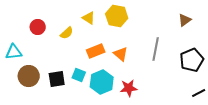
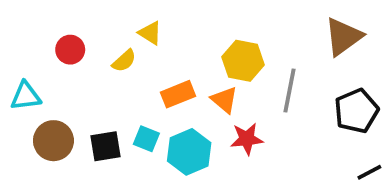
yellow hexagon: (117, 16) -> (243, 61), moved
yellow triangle: (89, 18) -> (150, 33), moved
brown triangle: (185, 20) -> (343, 37), size x1.6
red star: (129, 88) -> (247, 139), moved

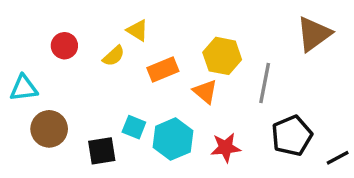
orange rectangle: (178, 94) -> (163, 69), moved
black pentagon: (356, 111) -> (292, 136), moved
red star: (247, 139) -> (226, 148), moved
black square: (106, 146) -> (102, 151), moved

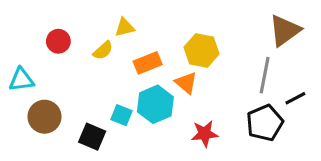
yellow triangle: (137, 30) -> (125, 27), turned -45
gray line: (265, 83) -> (265, 75), moved
cyan hexagon: (173, 139) -> (155, 104), moved
black square: (102, 151) -> (92, 137), turned 32
black line: (338, 158) -> (295, 98), moved

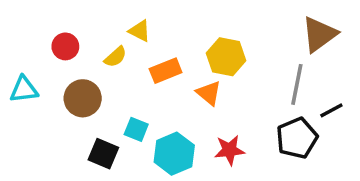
yellow triangle: (125, 27) -> (140, 31), turned 40
cyan hexagon: (155, 104) -> (174, 154), moved
brown circle: (44, 117) -> (83, 98), moved

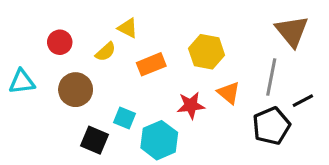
brown triangle: (319, 34) -> (292, 31), turned -33
orange triangle: (209, 93) -> (229, 93), moved
red star: (230, 150) -> (191, 105), moved

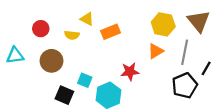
yellow semicircle: (106, 52) -> (72, 35), turned 48
yellow hexagon: (207, 52) -> (163, 24), moved
orange rectangle: (151, 64) -> (111, 32), moved
orange triangle: (229, 93) -> (156, 51), moved, turned 49
black line: (303, 101) -> (206, 68), turned -32

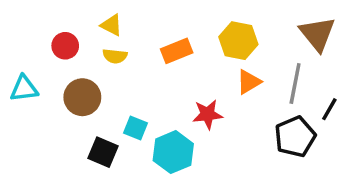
yellow triangle: (87, 19) -> (112, 25), moved
yellow hexagon: (163, 24) -> (238, 41), moved

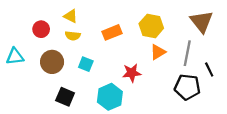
black line: (329, 109) -> (209, 70), turned -56
cyan square: (136, 128) -> (86, 64), moved
black pentagon: (295, 137) -> (187, 87), turned 30

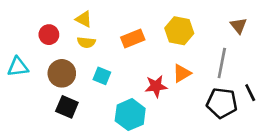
brown triangle: (202, 22) -> (239, 26), size x0.6
orange triangle: (158, 52) -> (182, 73), moved
black line: (209, 70) -> (250, 93), moved
black square: (65, 97) -> (67, 107), moved

